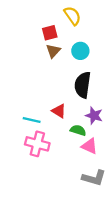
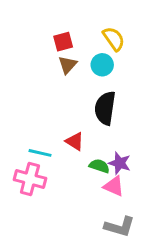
yellow semicircle: (72, 16) -> (114, 39), moved
purple star: (94, 116) -> (120, 163), moved
pink cross: (37, 144) -> (30, 179), moved

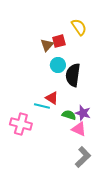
red square: (63, 42) -> (59, 41), moved
cyan circle: (102, 65) -> (58, 65), moved
cyan line: (40, 153) -> (42, 106), moved
gray L-shape: (120, 227) -> (83, 157), turned -60

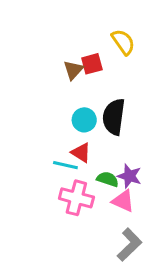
cyan circle: (58, 65) -> (84, 120), moved
pink cross: (21, 124) -> (76, 198), moved

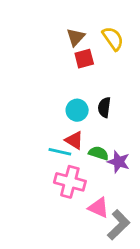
brown triangle: (73, 70) -> (76, 37), moved
black semicircle: (114, 117) -> (104, 107), size x0.6
green semicircle: (108, 179) -> (99, 153), moved
pink triangle: (123, 201) -> (99, 208), moved

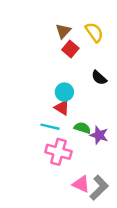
red square: (84, 59) -> (70, 49), turned -35
black semicircle: (104, 107) -> (99, 78), moved, turned -56
red triangle: (74, 140) -> (62, 108), moved
pink triangle: (99, 208) -> (81, 184), moved

